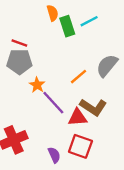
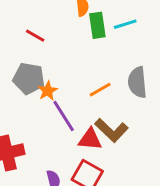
gray pentagon: (19, 62) -> (29, 78), moved
gray semicircle: (107, 66) -> (137, 82), turned -55

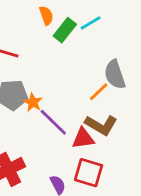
green rectangle: (97, 25) -> (65, 30), turned 60
orange line: (100, 90) -> (99, 92), moved

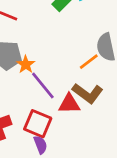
red square: (89, 173) -> (38, 124), moved

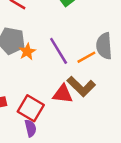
purple line: (43, 86) -> (59, 51), moved

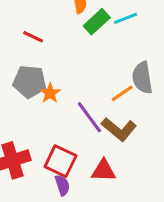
purple line: (59, 51) -> (89, 117), moved
red triangle: (63, 94) -> (104, 171), moved

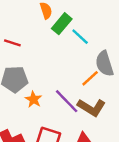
cyan line: (125, 18) -> (80, 37), moved, turned 72
orange star: (50, 93) -> (33, 99), moved

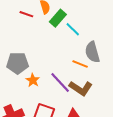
red line: (12, 43) -> (26, 14), moved
orange line: (90, 78) -> (80, 64), turned 63

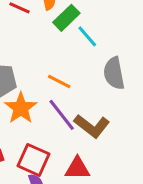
orange line: (80, 64) -> (59, 81), moved
orange star: (33, 80) -> (21, 108), size x1.5

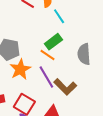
green rectangle: (66, 18) -> (53, 42), moved
cyan line: (87, 36) -> (59, 16), moved

